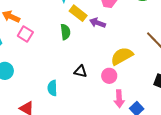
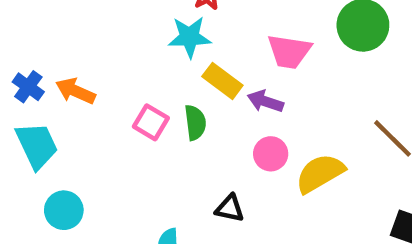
pink square: (25, 34) -> (151, 122), moved
pink circle: (109, 76) -> (271, 154), moved

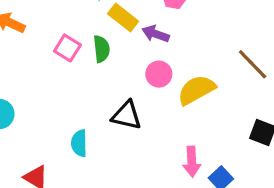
black triangle: (230, 208) -> (127, 115), size x1.4

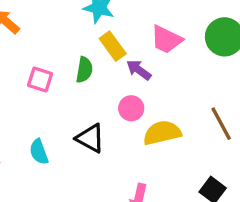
pink square: (67, 48) -> (40, 79), moved, turned -30
cyan semicircle: (79, 143) -> (39, 152), turned -35

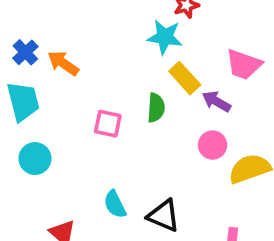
black triangle: (90, 138) -> (164, 216), moved

